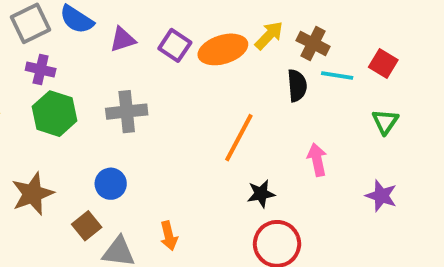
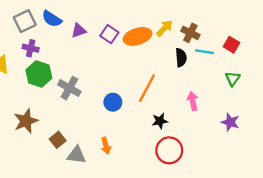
gray cross: (127, 112) -> (69, 88), moved, turned 35
blue circle: (111, 184) -> (113, 102), moved

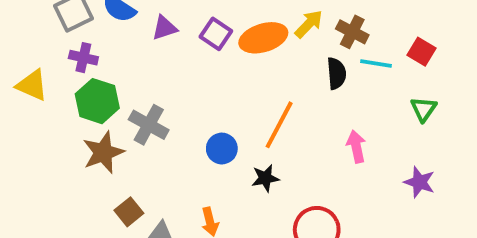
brown star: (26, 121) -> (103, 152), moved
black star: (160, 121) -> (265, 178), moved

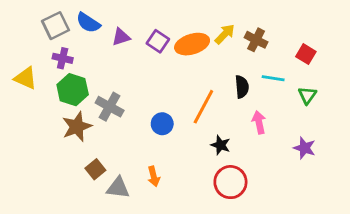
cyan line: (376, 64) -> (273, 78), moved
black semicircle: (336, 73) -> (242, 87), moved
black star: (265, 178) -> (221, 145), moved, turned 30

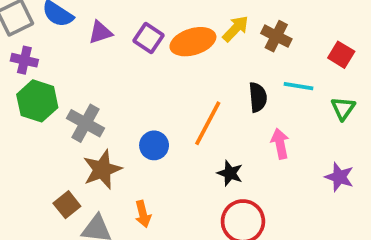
brown star: (77, 127) -> (102, 170), moved

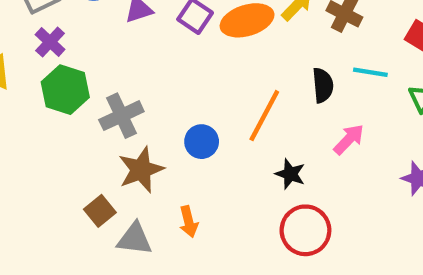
purple cross: (24, 60) -> (50, 42), turned 30
gray cross: (85, 123) -> (121, 116), turned 36
pink arrow: (280, 144) -> (349, 139), turned 56

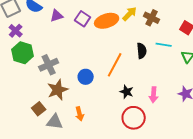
pink arrow: (349, 139) -> (154, 95), moved, turned 140

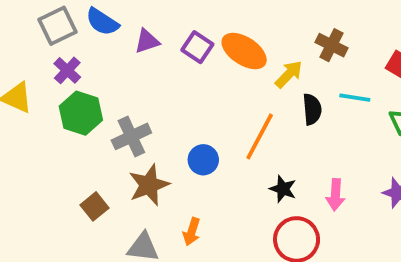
yellow arrow: (130, 14) -> (289, 74), moved
orange ellipse: (107, 21) -> (244, 51), turned 50
brown square: (39, 109) -> (94, 206), moved
orange arrow: (80, 114) -> (192, 232), turned 32

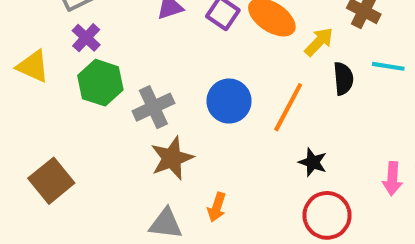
blue circle: (203, 160) -> (229, 101), moved, size x1.4
pink arrow: (335, 195) -> (392, 179), moved
brown square: (94, 206) -> (51, 181), moved, size x1.5

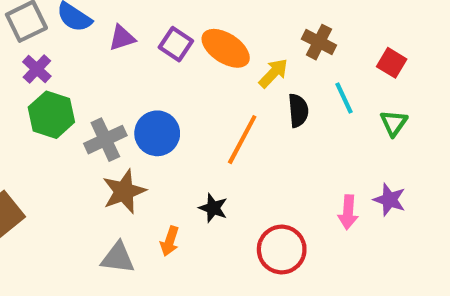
cyan line: (388, 66) -> (344, 98), turned 56
blue circle: (229, 101) -> (157, 133), moved
black star: (313, 162) -> (213, 208), moved

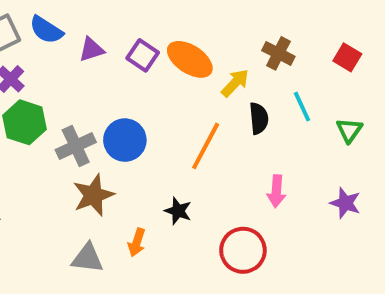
red square: (392, 63) -> (347, 57), moved
pink arrow: (348, 212) -> (276, 191), moved

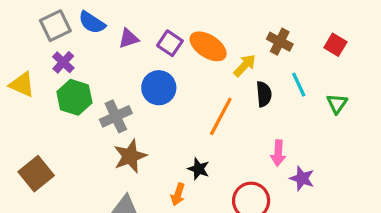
blue circle: (125, 140) -> (159, 88), moved
purple star: (345, 203) -> (302, 178), moved
orange arrow: (137, 242) -> (178, 194), moved

